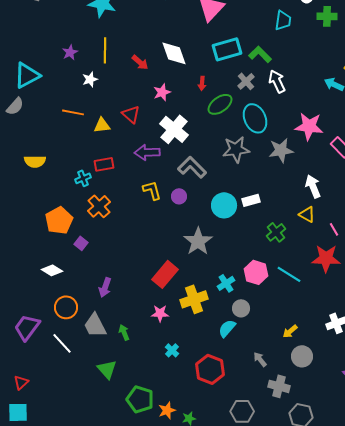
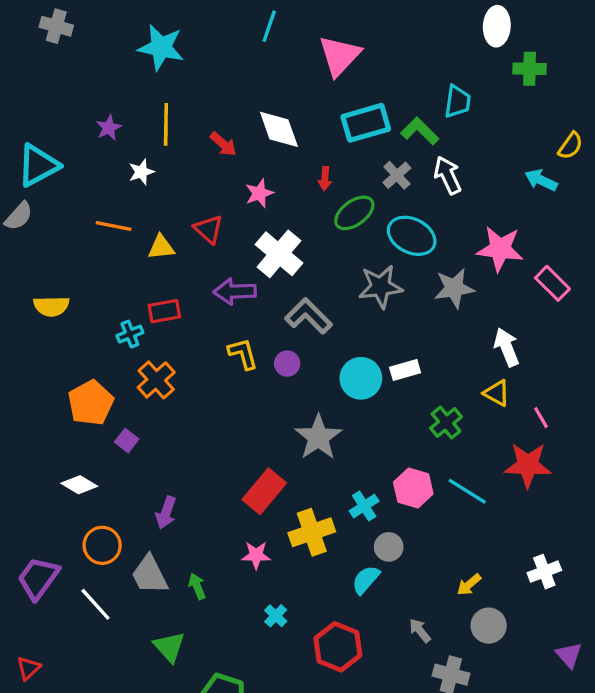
cyan trapezoid: (283, 20) -> (457, 102), moved
cyan ellipse: (255, 118) -> (412, 236), turned -40

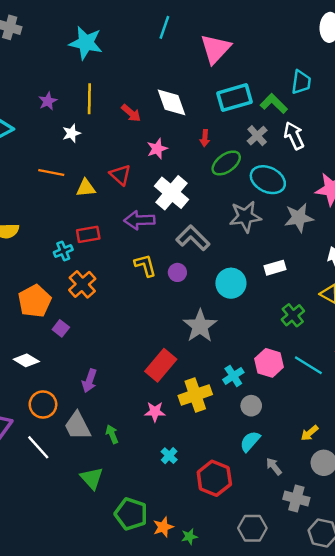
white rectangle: (405, 370) -> (275, 268), moved
cyan semicircle: (366, 580) -> (250, 441), moved

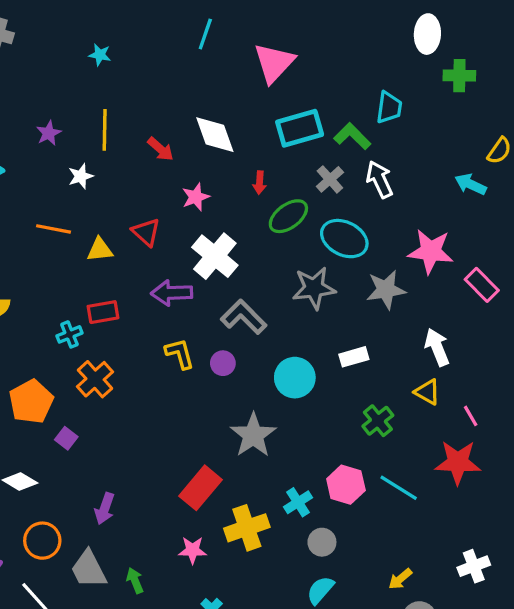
cyan star: (86, 43) -> (100, 55), size x0.5

